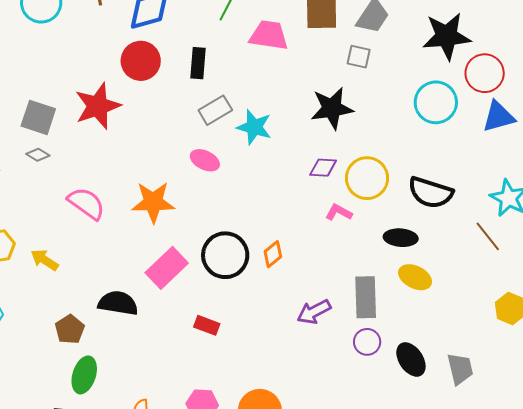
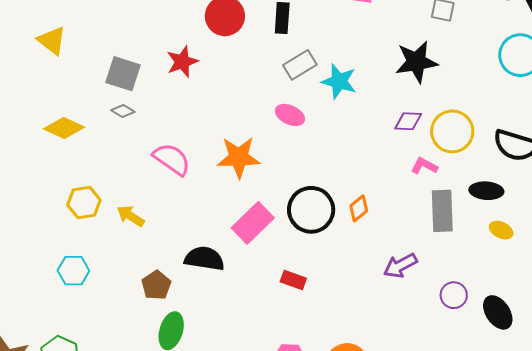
red star: (98, 106) -> (182, 62), size x0.7
yellow ellipse: (415, 277) -> (501, 230), size x0.7
gray rectangle: (366, 297) -> (442, 211), moved

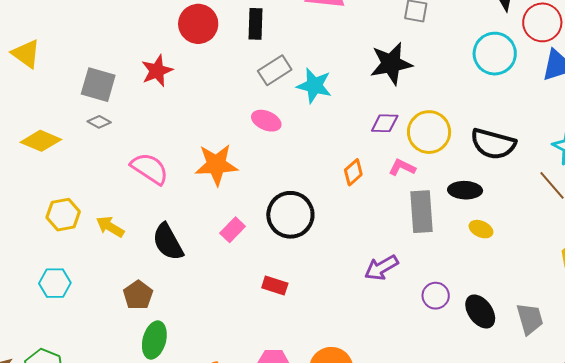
orange diamond: (359, 208) -> (353, 172), moved
pink rectangle: (253, 223) -> (233, 230), size x0.6
black semicircle: (204, 259) -> (168, 242), moved, turned -126

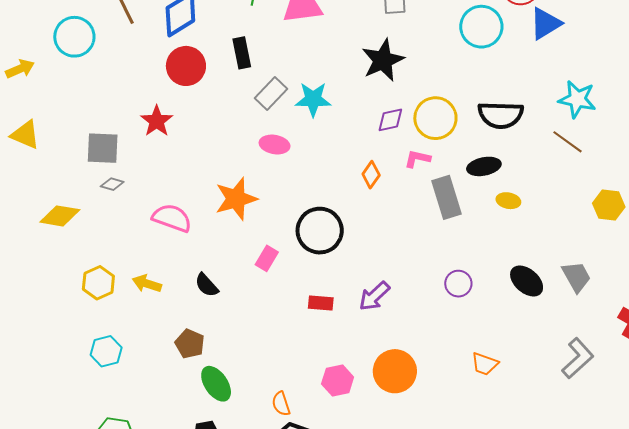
black semicircle: (168, 242) -> (207, 285), size x0.7
purple arrow: (381, 268) -> (374, 296), moved
purple circle: (436, 296) -> (458, 284), moved
green ellipse: (154, 340) -> (216, 384), turned -36

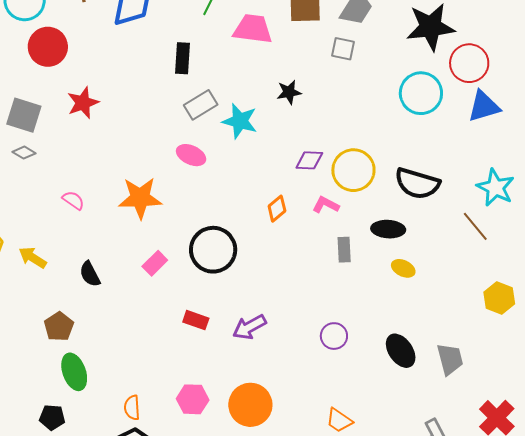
black star: (383, 60) -> (289, 92), moved, size x0.6
red circle: (186, 66) -> (48, 47), moved
gray rectangle: (446, 197) -> (344, 250), size x0.6
pink semicircle: (172, 218) -> (73, 200), size x0.6

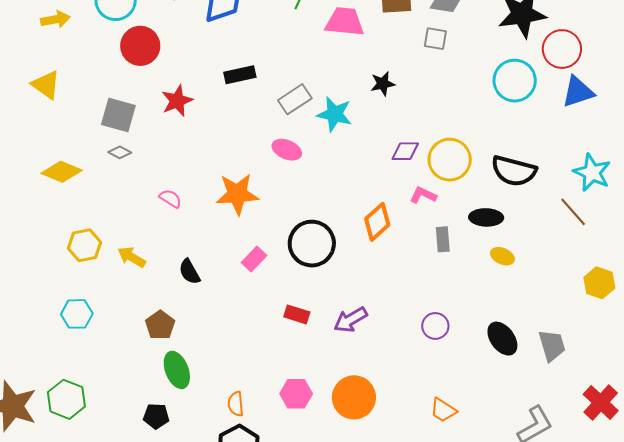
black rectangle: (182, 58) -> (240, 75), moved, turned 76
orange diamond: (277, 209) -> (377, 222), moved, size x1.4

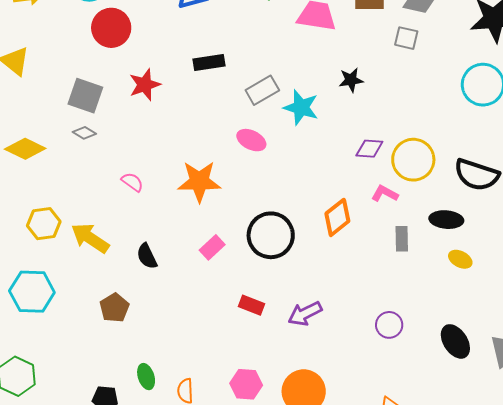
yellow arrow: (132, 257) -> (90, 238), size x1.4
cyan hexagon: (77, 314) -> (32, 292), size x1.4
green ellipse: (177, 370) -> (146, 377), moved, size x0.7

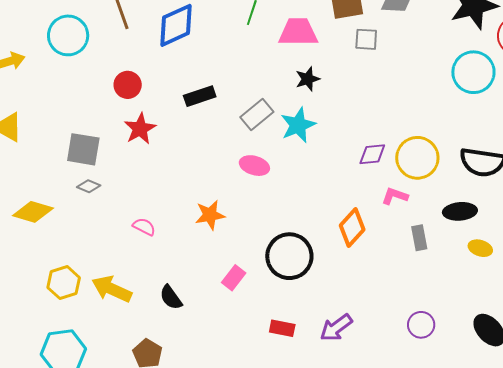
red circle: (111, 28) -> (128, 85), moved, size x0.7
gray square: (406, 38) -> (366, 39), moved
black star: (351, 80) -> (308, 79), moved
cyan star: (301, 107) -> (298, 125), turned -30
orange star: (199, 181) -> (210, 215), size x0.7

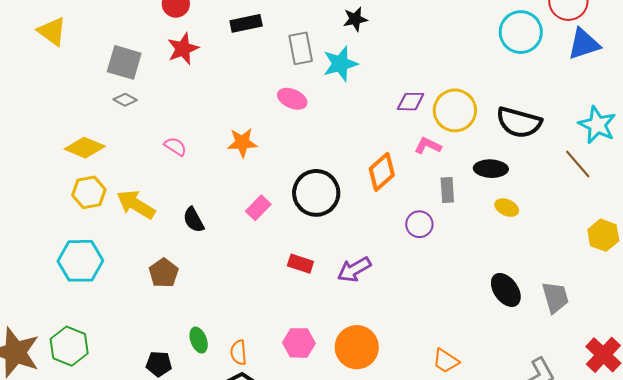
gray rectangle: (257, 114) -> (301, 48), turned -68
yellow diamond: (33, 212) -> (85, 148), moved
purple circle: (421, 325) -> (419, 224), moved

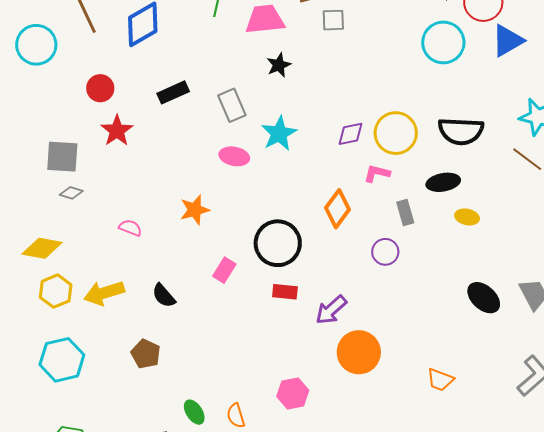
cyan star: (340, 64) -> (279, 133), moved
yellow arrow: (136, 204) -> (104, 293), turned -36
red rectangle: (300, 264) -> (285, 292), moved
orange circle: (357, 347) -> (359, 352), moved

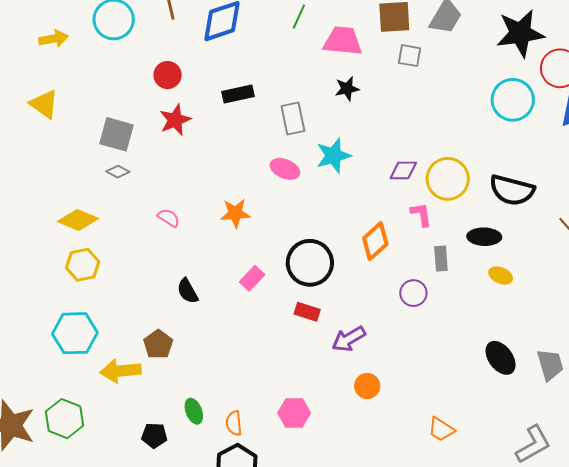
pink L-shape: (377, 173) -> (421, 214), turned 56
yellow arrow: (104, 293) -> (120, 371), moved
orange circle: (359, 352) -> (367, 386), size x0.6

